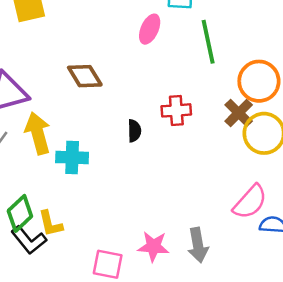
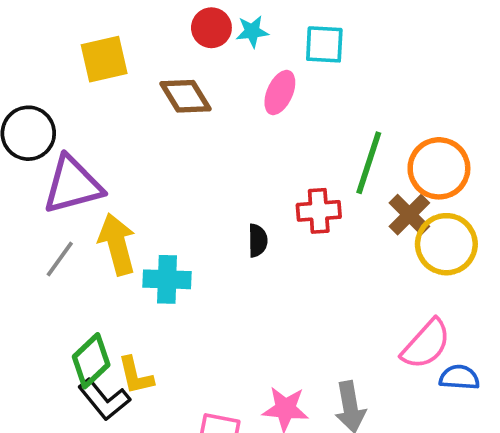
green line: (208, 42) -> (369, 163), moved, turned 30
brown diamond: (85, 76) -> (186, 96), moved

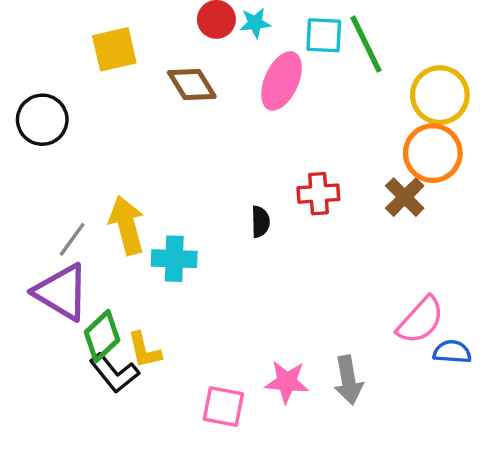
pink ellipse: (280, 92) -> (282, 81), size x1.4
green line: (369, 163) -> (366, 44), moved, turned -44
purple triangle: (73, 185) -> (62, 292), moved, turned 46
yellow circle: (446, 244) -> (440, 95), moved

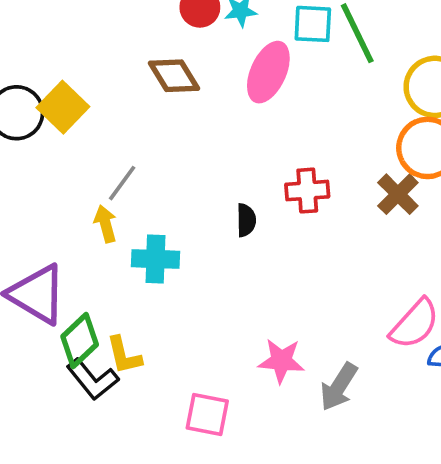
yellow square: (114, 49) -> (63, 107), moved, turned -33
yellow arrow: (127, 225) -> (105, 224), size x0.6
gray line: (72, 239) -> (122, 183), moved
gray arrow: (348, 380) -> (339, 387), turned 42
pink star: (287, 382) -> (281, 361), moved

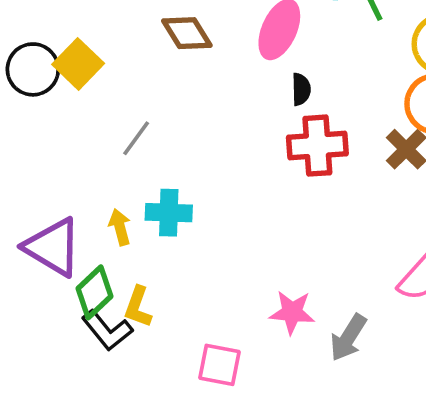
red cross: (307, 191) -> (317, 146), size x1.4
black semicircle: (246, 220) -> (301, 89), moved
yellow arrow: (105, 224) -> (120, 227), moved
yellow L-shape: (124, 355) -> (138, 307), turned 33

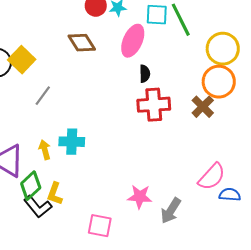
gray line: (136, 138) -> (43, 96), moved

